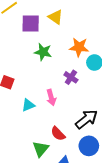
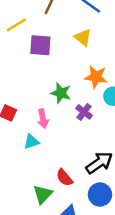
yellow triangle: (56, 17) -> (83, 37), moved
green star: (43, 52) -> (61, 93), moved
pink arrow: (51, 97) -> (43, 119), moved

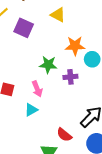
purple square: (40, 45) -> (24, 28), turned 30
purple cross: (84, 112) -> (70, 77), turned -32

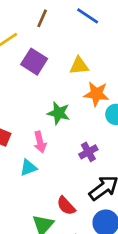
yellow triangle: (58, 15) -> (79, 66), moved, turned -42
purple cross: (70, 77) -> (88, 152), moved, turned -32

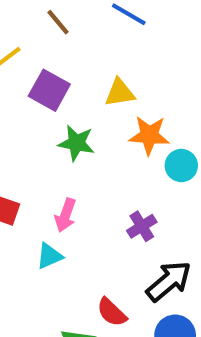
brown line: (42, 18) -> (58, 22), turned -60
green star: (59, 113) -> (76, 143), moved
pink arrow: (40, 142) -> (65, 215), turned 36

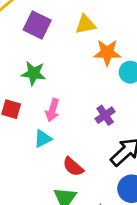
green star: (76, 143) -> (34, 73), moved
red semicircle: (112, 312) -> (73, 167), moved

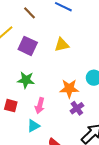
orange star: (107, 53) -> (69, 89), moved

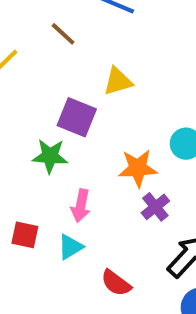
brown line: (30, 13) -> (63, 34), moved
purple square: (28, 46) -> (77, 117), moved
red square: (11, 106) -> (25, 235), moved

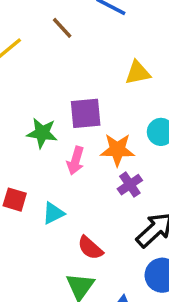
yellow triangle: (118, 81) -> (138, 73), moved
purple square: (77, 117) -> (86, 113), moved, turned -32
pink arrow: (81, 206) -> (76, 161), moved

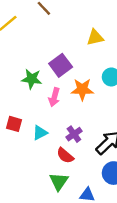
purple square: (86, 113) -> (61, 65), turned -30
purple cross: (130, 185) -> (74, 134), moved

